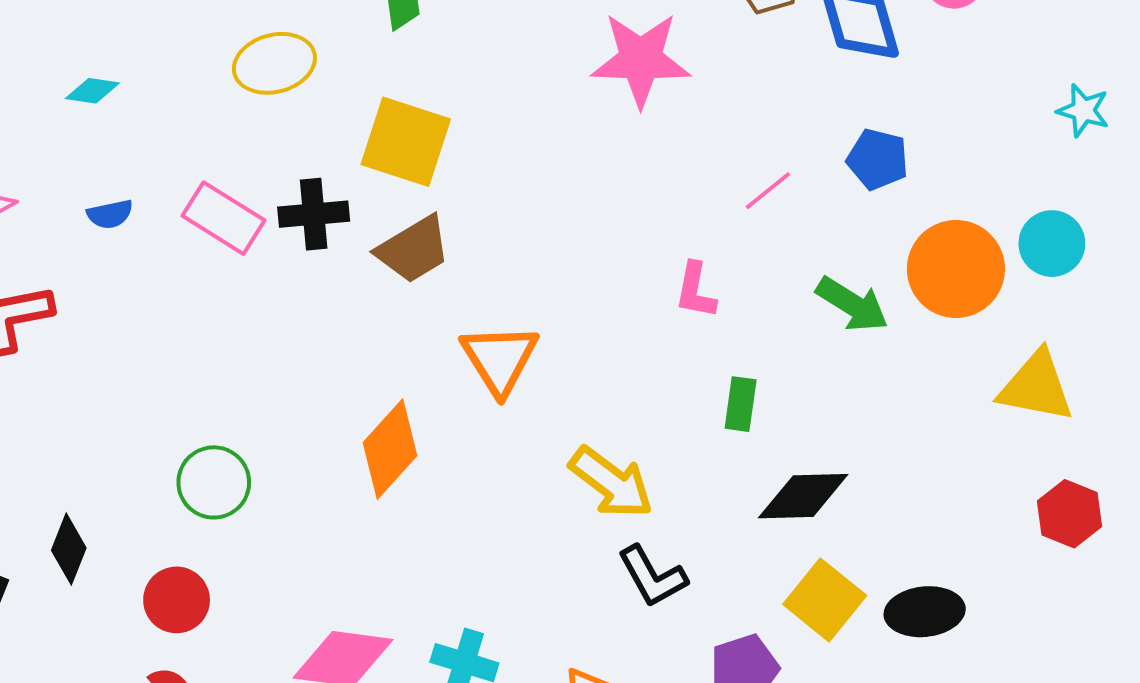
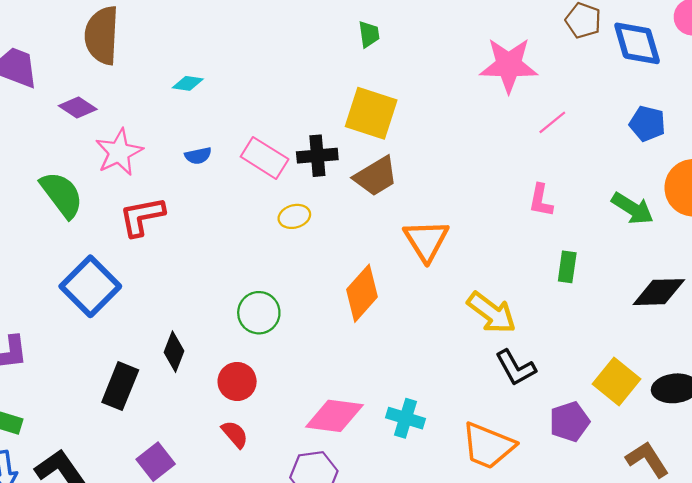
yellow ellipse: (274, 63) -> (294, 216), moved, size x0.7
pink line: (768, 191) -> (552, 122), moved
black diamond: (803, 496) -> (659, 292), moved

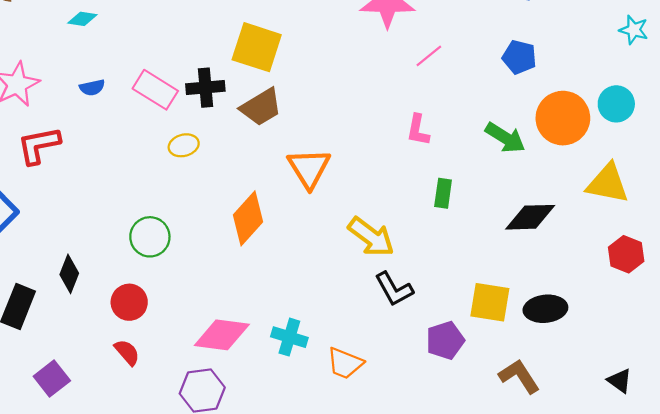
yellow square: (616, 381) -> (490, 302), turned -30
orange trapezoid: (488, 446) -> (345, 363), moved, size x0.7

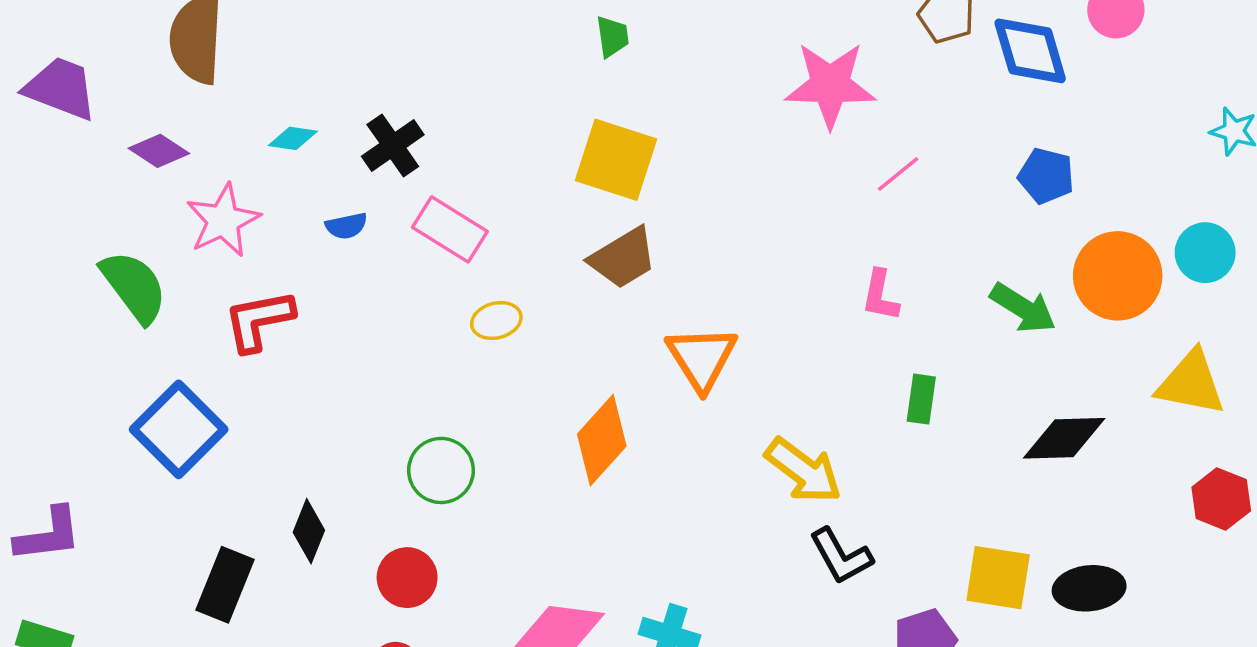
cyan diamond: (82, 19) -> (293, 138), moved
black cross: (205, 88) -> (393, 146), moved, turned -30

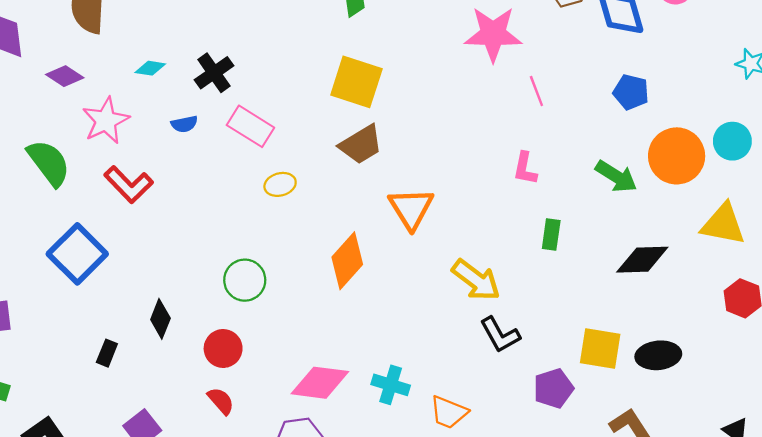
pink line: (898, 174) -> (536, 91), turned -72
red L-shape: (259, 320) -> (129, 184), turned -123
black rectangle: (225, 585) -> (107, 353), size x0.6

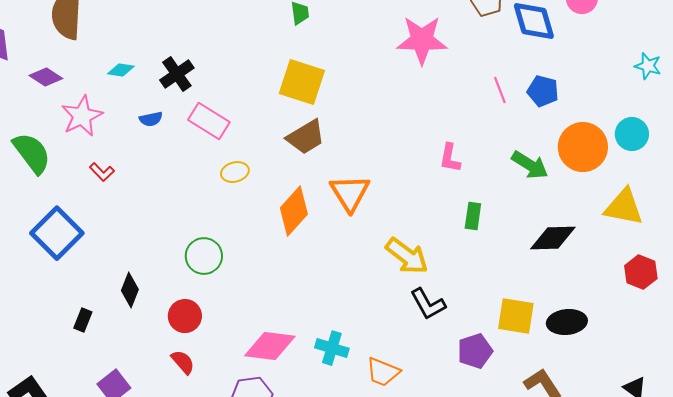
pink line: (536, 91) -> (500, 90), moved
red L-shape: (129, 184) -> (102, 172), size x0.6
orange diamond: (347, 261) -> (294, 211), moved

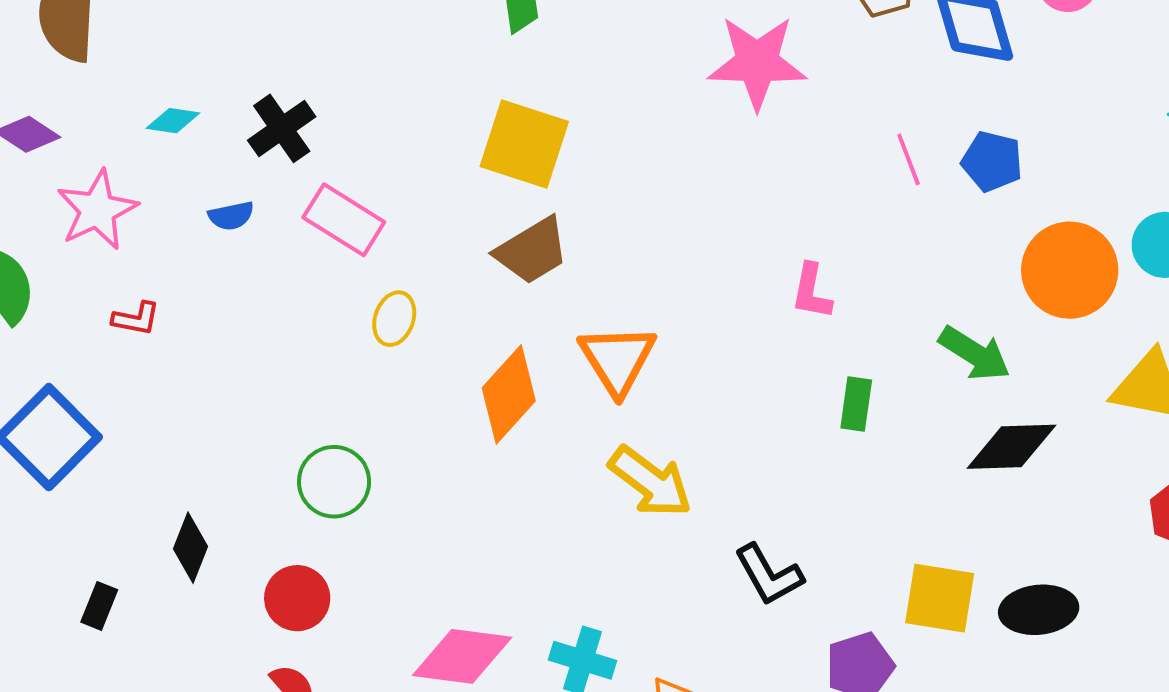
green arrow: (530, 165) -> (975, 354), moved
red L-shape: (102, 172) -> (136, 319), turned -35
yellow ellipse: (235, 172) -> (394, 319), turned -56
yellow arrow: (407, 256) -> (650, 482), moved

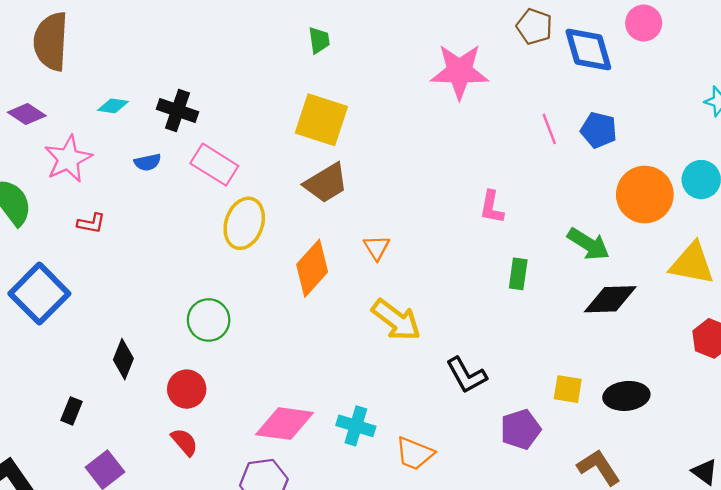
black cross: (282, 128) -> (177, 110), turned -36
yellow ellipse: (394, 319) -> (244, 223), size x1.6
orange triangle: (617, 359) -> (377, 247), size x0.6
yellow square: (940, 598) -> (568, 389), size x0.7
black rectangle: (99, 606) -> (72, 411), moved

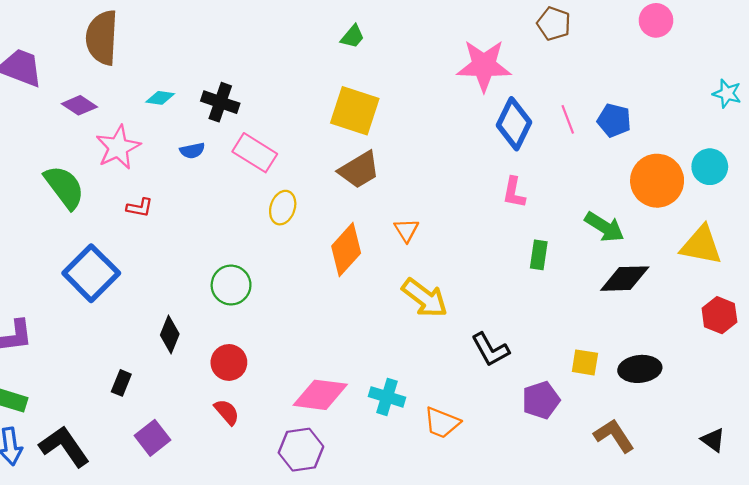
green trapezoid: (319, 40) -> (353, 37), turned 48
blue diamond: (588, 49) -> (514, 124), moved, turned 42
yellow ellipse: (244, 223) -> (283, 208), size x0.7
green circle: (209, 320) -> (231, 285), moved

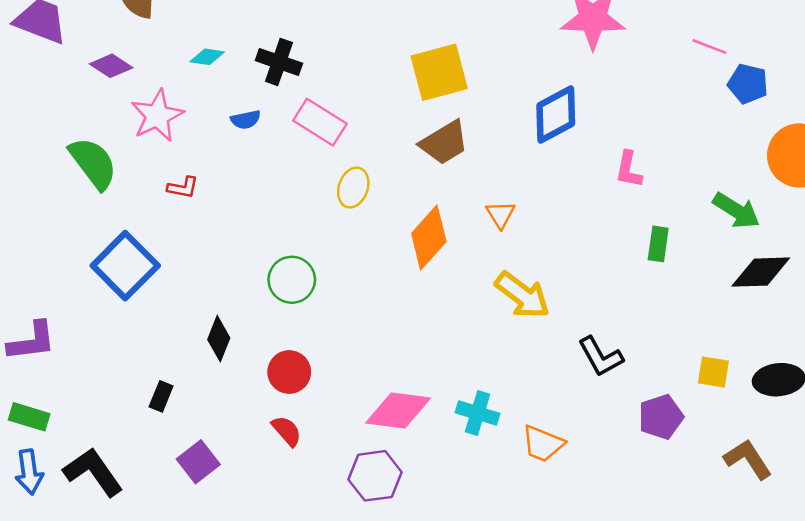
yellow square: (355, 111) -> (439, 72), turned -33
pink line: (568, 119) -> (709, 47), moved, turned -48
blue diamond: (514, 124) -> (556, 114), moved, turned 36

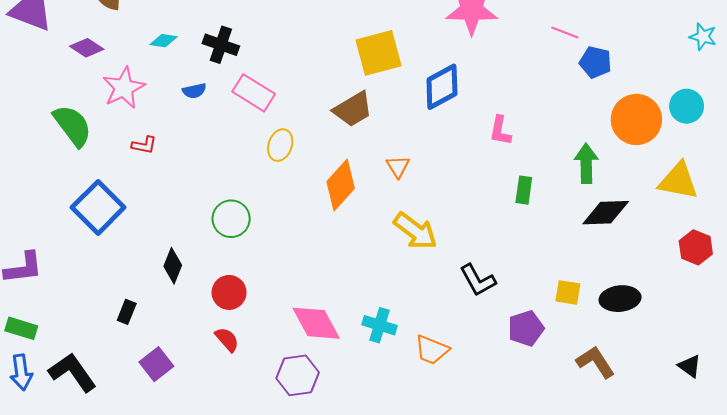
yellow square: (439, 72) -> (378, 53), moved
green arrow: (736, 211) -> (586, 163), turned -123
pink diamond: (398, 410) -> (316, 323), turned 54

